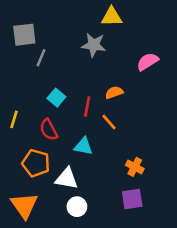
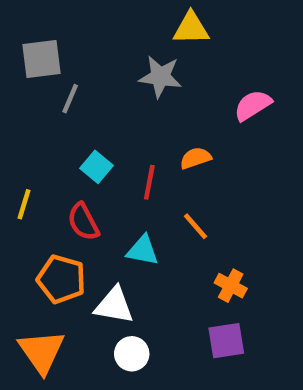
orange line: (109, 122) -> (195, 226), moved

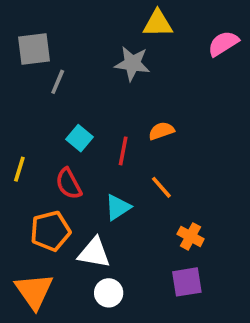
pink semicircle: (253, 105) -> (223, 44), moved
cyan triangle: (143, 250) -> (118, 207), turned -44
orange pentagon: (61, 279) -> (50, 231), turned -30

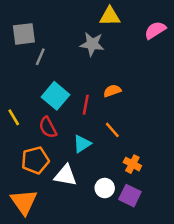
cyan square: (80, 138) -> (55, 96), size x1.5
yellow line: (19, 169) -> (14, 117), turned -48
purple square: (187, 282) -> (130, 196), turned 35
white circle: (109, 293) -> (105, 188), moved

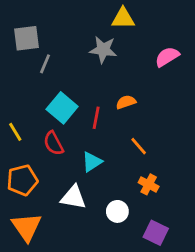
pink semicircle: (155, 30) -> (167, 57), moved
orange line: (112, 130) -> (139, 146), moved
orange pentagon: (35, 160) -> (22, 180), moved
purple square: (130, 196) -> (156, 233), moved

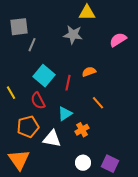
orange pentagon: (22, 180) -> (28, 127), moved
orange cross: (149, 184) -> (82, 130), moved, turned 32
white circle: (117, 211) -> (83, 163), moved

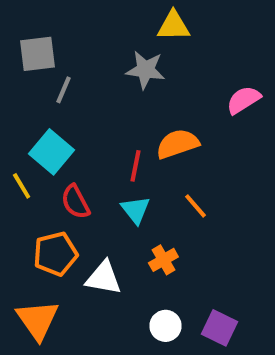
pink semicircle: (118, 40) -> (243, 100), moved
orange semicircle: (89, 72) -> (177, 144), size x1.5
cyan square: (44, 76) -> (52, 152), moved
cyan triangle: (65, 114) -> (136, 210), moved, turned -35

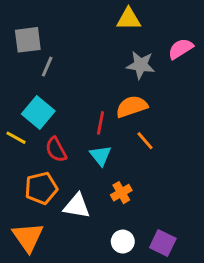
gray star: (145, 70) -> (141, 65), moved
pink semicircle: (243, 100) -> (181, 49), moved
yellow line: (22, 186) -> (16, 138), turned -30
orange line: (195, 206) -> (145, 141), moved

